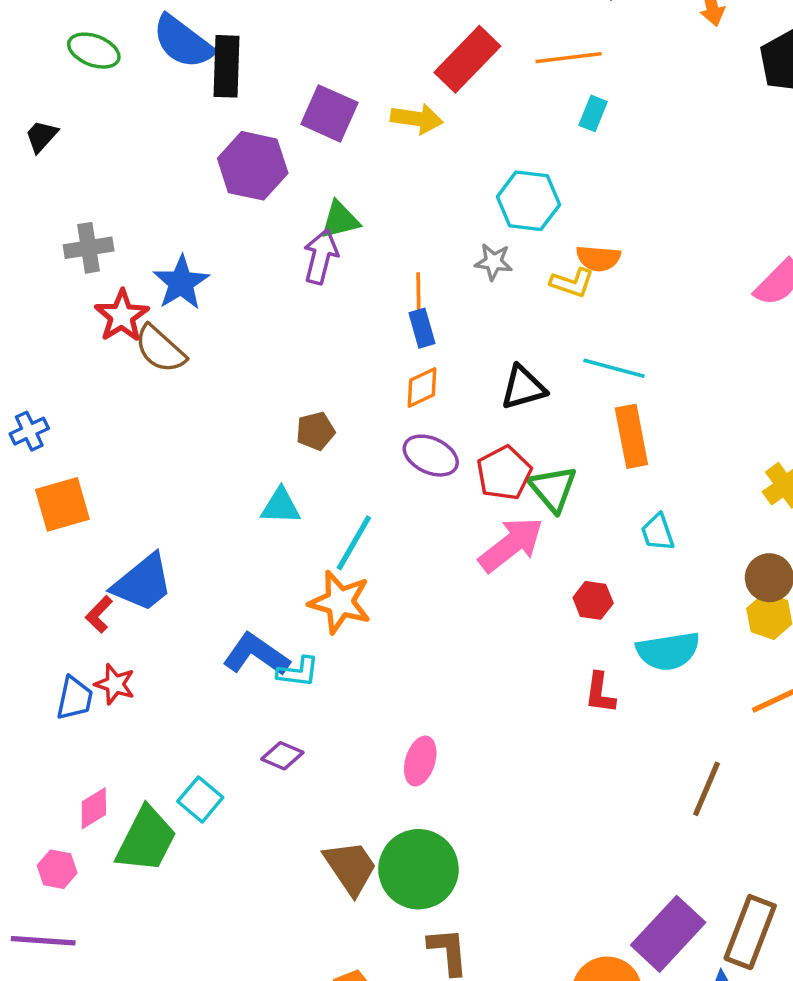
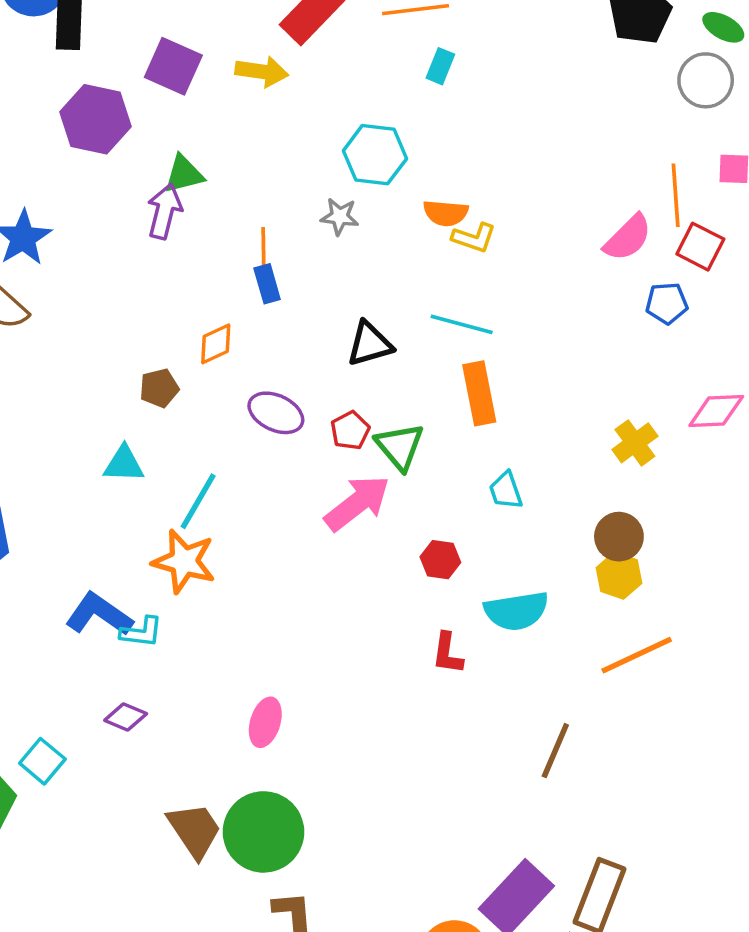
yellow L-shape: (572, 283) -> (474, 238), moved
orange diamond: (422, 387) -> (216, 344), moved
red pentagon: (504, 473) -> (350, 431), size x0.7

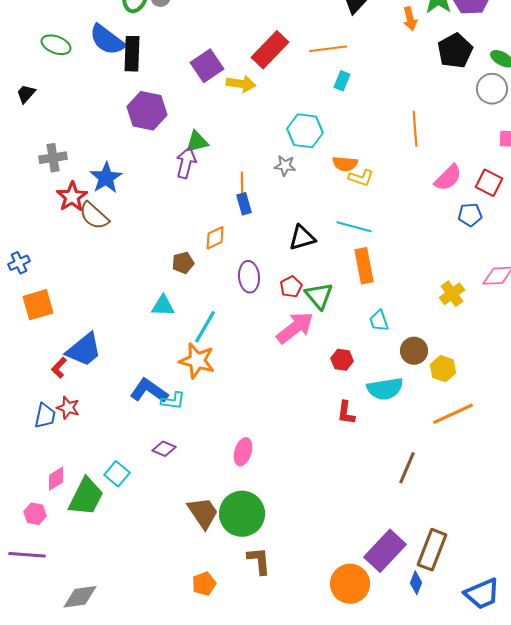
purple square: (173, 66) -> (207, 66), moved, turned 32
orange line: (676, 195) -> (415, 129), moved
purple ellipse: (276, 413) -> (249, 277), turned 60
brown circle: (619, 537) -> (414, 351), moved

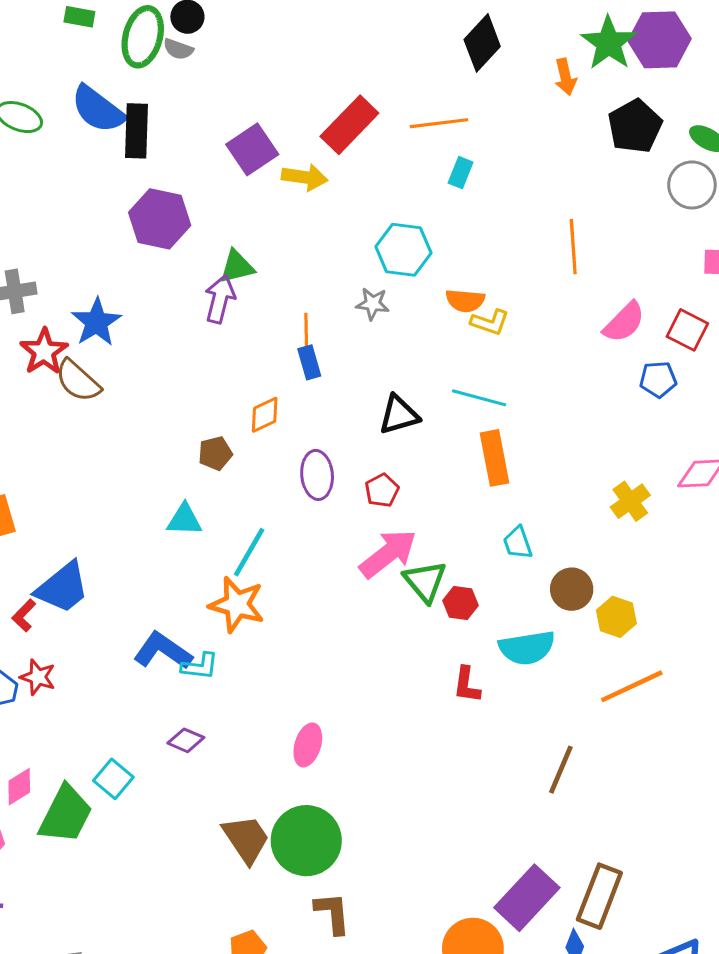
green triangle: (319, 296) -> (425, 581), moved

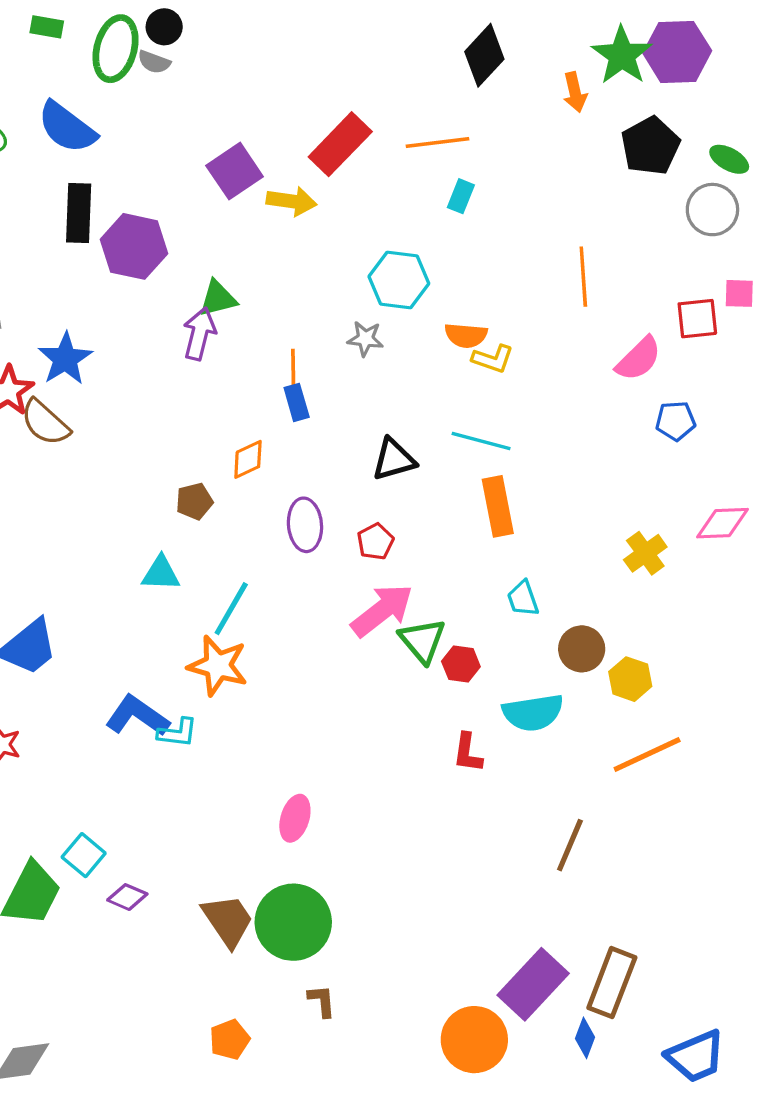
black rectangle: (137, 131) -> (79, 213), moved
red square: (687, 330) -> (697, 319), moved, turned -33
purple diamond: (186, 740) -> (127, 897), moved
brown L-shape: (332, 913) -> (322, 1001), size x0.7

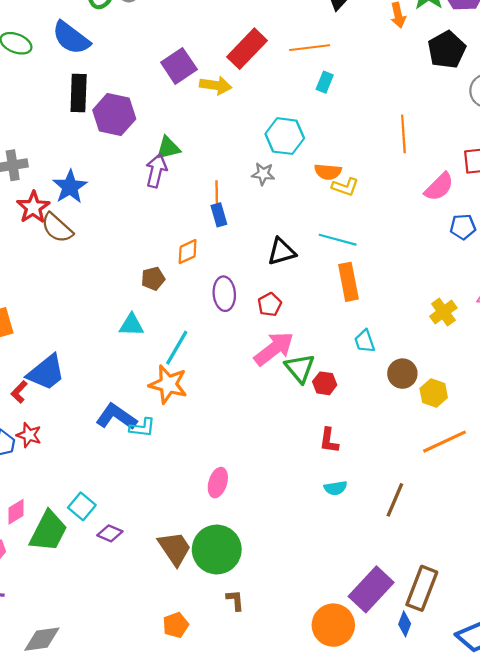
cyan semicircle: (533, 713) -> (335, 488), moved, size x0.6

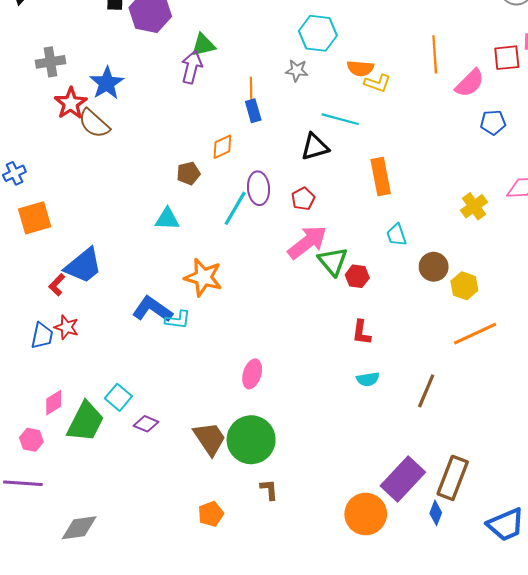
orange line: (403, 134) -> (435, 54), moved
cyan line: (338, 240) -> (340, 119), moved
cyan line: (177, 348) -> (235, 208), moved

